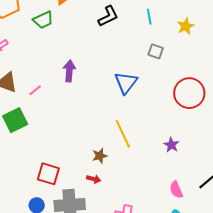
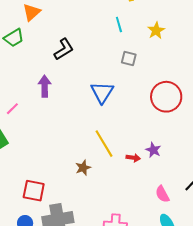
black L-shape: (108, 16) -> (64, 49), moved
red arrow: (94, 179) -> (133, 158), moved

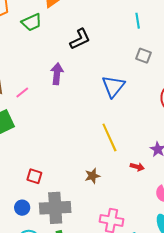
red arrow: (133, 158) -> (137, 167), moved
brown star: (83, 168) -> (92, 176), moved
red square: (34, 191) -> (34, 176), size x0.7

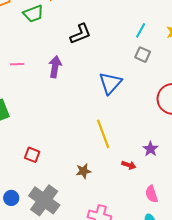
cyan line: (138, 21) -> (141, 30), moved, turned 35
pink line: (22, 93) -> (17, 64), moved, turned 32
red square: (34, 176) -> (32, 155), moved
gray cross: (55, 208) -> (44, 200), turned 36

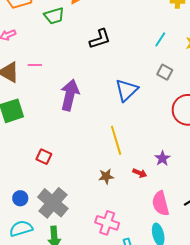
gray square: (143, 55) -> (165, 72), moved
purple arrow: (55, 67) -> (70, 95), moved, size x1.4
brown star: (83, 171) -> (106, 176), moved
pink semicircle: (152, 194) -> (161, 203), size x1.4

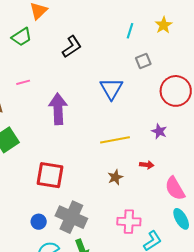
pink line: (35, 65) -> (23, 82), moved
gray square: (165, 72) -> (143, 61), turned -35
yellow line: (116, 140) -> (115, 140), turned -68
red square: (44, 157) -> (50, 175), size x1.8
purple star: (162, 158) -> (159, 131), moved

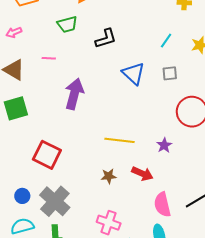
green trapezoid: (22, 37) -> (67, 24), moved
blue triangle: (111, 89) -> (133, 74), moved, turned -35
red arrow: (147, 165) -> (142, 174), size x1.5

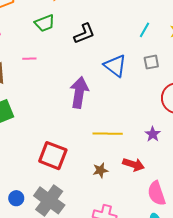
purple arrow: (74, 94) -> (79, 92), moved
red square: (47, 155) -> (53, 156), moved

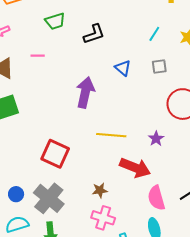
blue triangle: (115, 66) -> (123, 68), size x0.7
red arrow: (134, 165) -> (135, 168), size x1.4
brown star: (100, 170) -> (100, 190), moved

